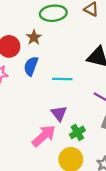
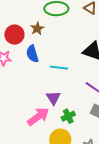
blue semicircle: (31, 66) -> (32, 54), turned -42

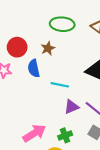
brown star: (37, 29) -> (48, 48), moved
purple triangle: (53, 98) -> (71, 107), moved, turned 35

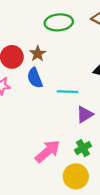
brown star: (48, 48) -> (38, 54), moved

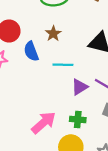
brown star: (38, 54) -> (53, 34), moved
green cross: (83, 148) -> (78, 120), turned 35

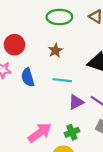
blue semicircle: (31, 51) -> (28, 77), moved
green cross: (78, 120) -> (72, 132), turned -32

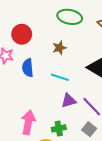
pink arrow: (40, 133) -> (28, 122), turned -55

